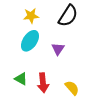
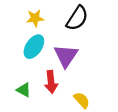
purple triangle: (58, 49) -> (66, 56), size x1.6
red arrow: (43, 83) -> (51, 82), moved

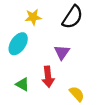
cyan ellipse: (34, 47) -> (18, 44), moved
purple triangle: (66, 56) -> (62, 52), size x0.7

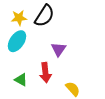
yellow star: (33, 17) -> (19, 18), moved
black semicircle: (73, 17) -> (44, 16), moved

